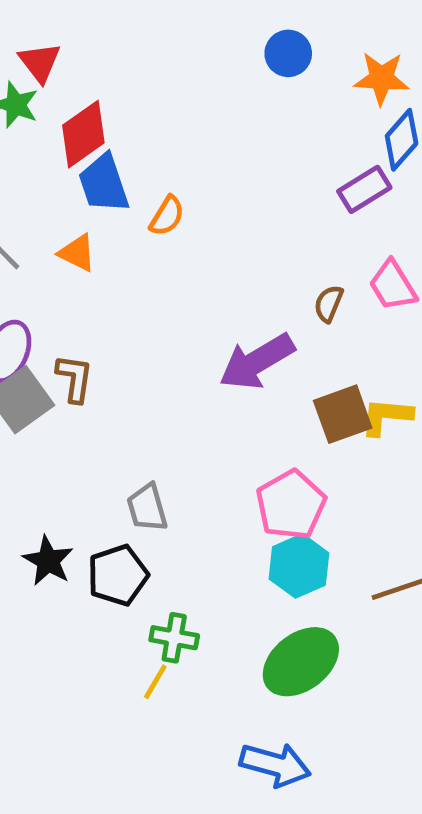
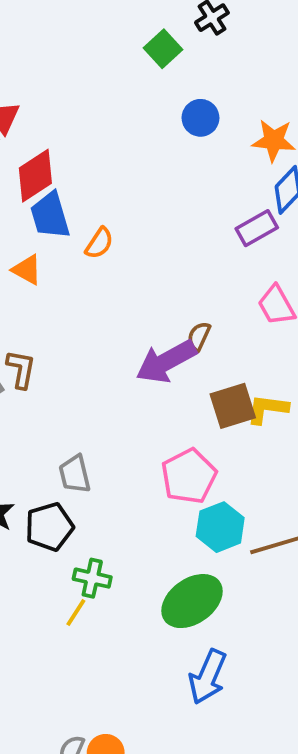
brown semicircle: (329, 304) -> (199, 336), moved
cyan hexagon: (299, 566) -> (220, 527), moved
blue arrow: (275, 765) -> (208, 677), moved, turned 96

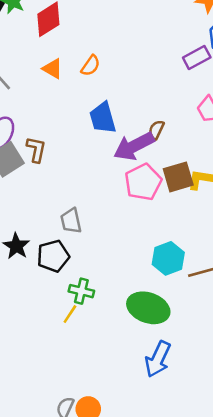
blue trapezoid: (50, 215) -> (103, 118), moved
orange triangle: (27, 270) -> (53, 69), moved
pink pentagon: (189, 476) -> (143, 182), moved
green ellipse: (192, 601) -> (148, 308), turned 54

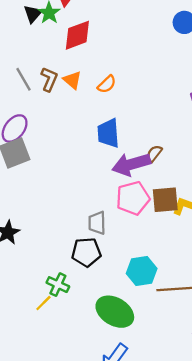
brown L-shape: (36, 150) -> (49, 79), moved
gray trapezoid: (71, 221) -> (97, 223), moved
black pentagon: (53, 256) -> (86, 252), moved

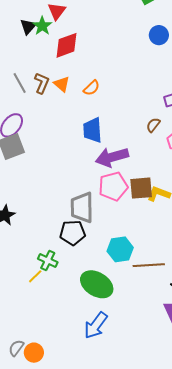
brown semicircle: (154, 153) -> (153, 125), moved
gray trapezoid: (97, 223) -> (82, 208), size x1.5

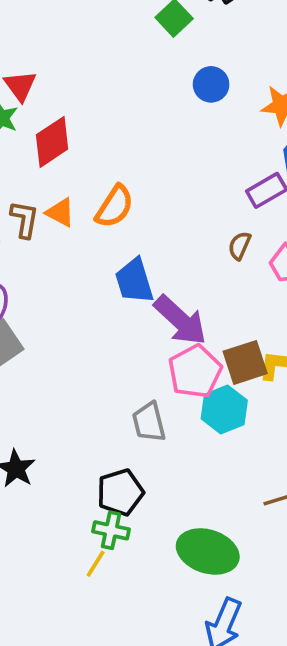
orange semicircle: (91, 88) -> (115, 207), size x1.4
purple arrow: (112, 157) -> (180, 320), turned -108
gray trapezoid: (82, 208) -> (149, 422), size x0.7
black pentagon: (73, 233) -> (120, 492), moved
cyan hexagon: (120, 249) -> (224, 410), moved

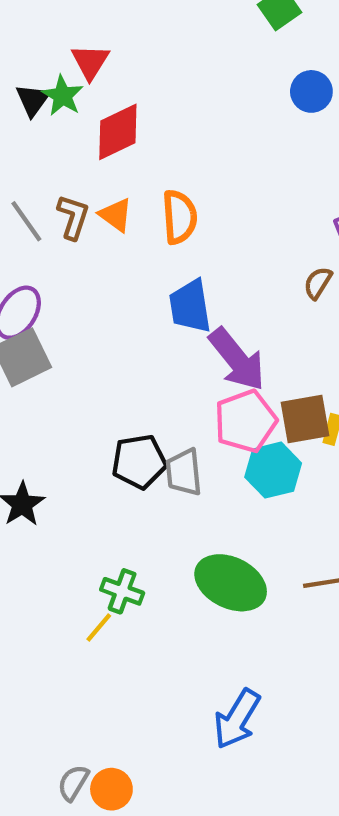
orange semicircle: (115, 207) -> (180, 217), turned -45
black pentagon: (120, 492) -> (139, 462), moved
green ellipse: (208, 551) -> (231, 583), moved

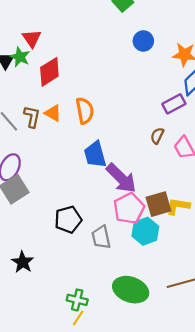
black pentagon: (139, 462) -> (68, 220), moved
yellow line: (99, 627) -> (78, 318), moved

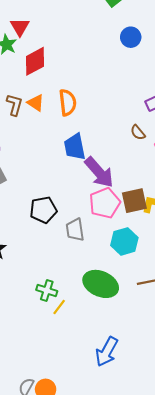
brown semicircle: (157, 136) -> (138, 133), turned -70
cyan hexagon: (145, 231) -> (124, 241), moved
yellow line: (78, 318) -> (59, 307), moved

